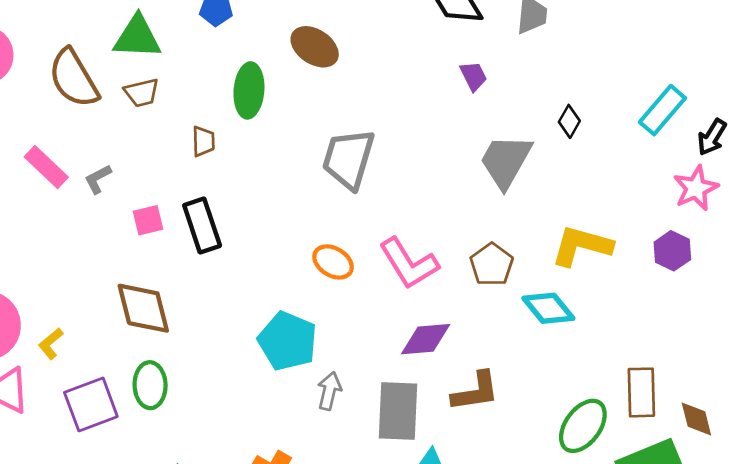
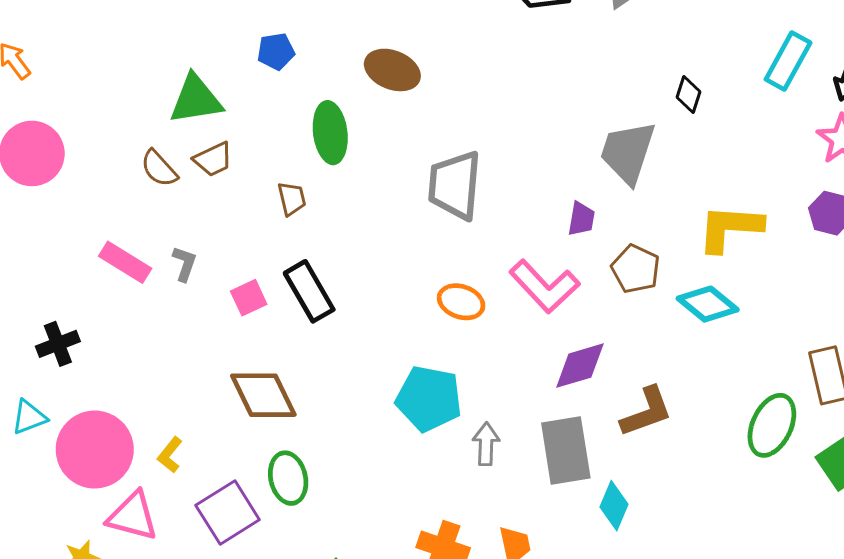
purple trapezoid: (473, 76) -> (581, 219), moved, turned 48
brown semicircle: (74, 78) -> (159, 168), moved, size x0.6
gray L-shape: (98, 179) -> (184, 264), turned 148

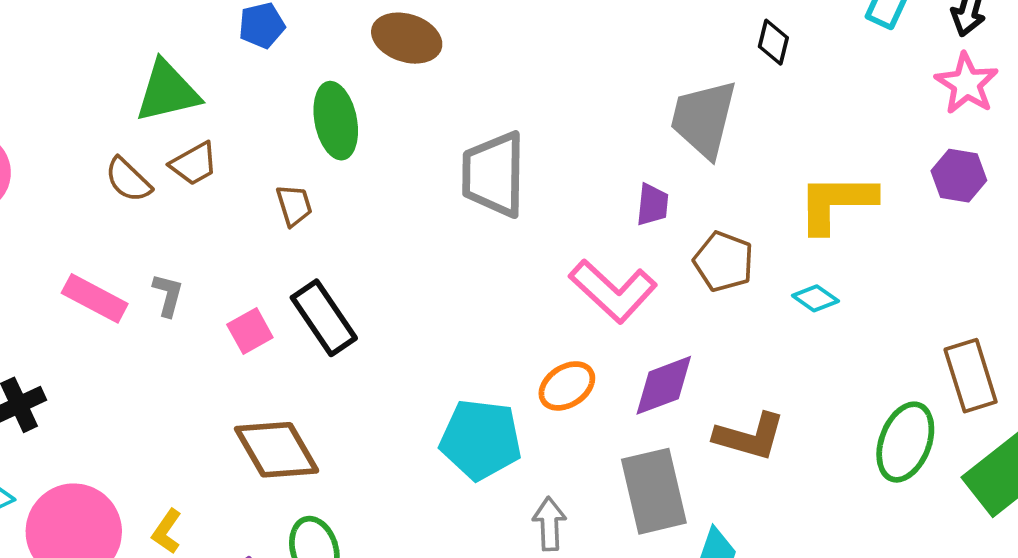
orange ellipse: (461, 302) -> (567, 386), moved, turned -48
cyan diamond: (708, 304) -> (815, 298), size x0.6
brown L-shape: (646, 412) -> (750, 436), turned 40
gray arrow: (486, 444) -> (549, 524), moved

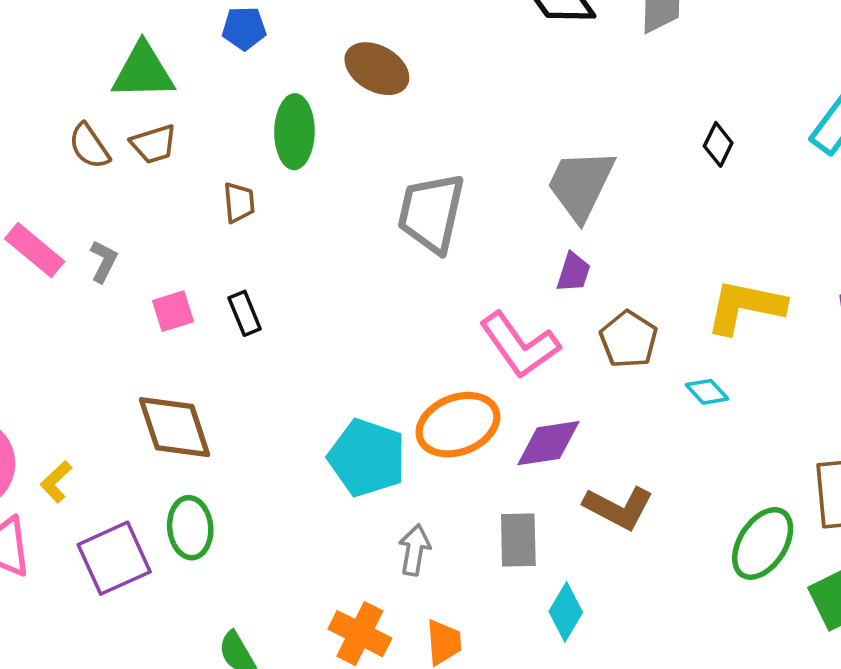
gray trapezoid: (704, 119) -> (581, 185), moved
black rectangle: (324, 318) -> (245, 313), size x0.6
orange ellipse: (567, 386) -> (458, 425), size x1.5
gray rectangle: (654, 491) -> (518, 540), size x0.7

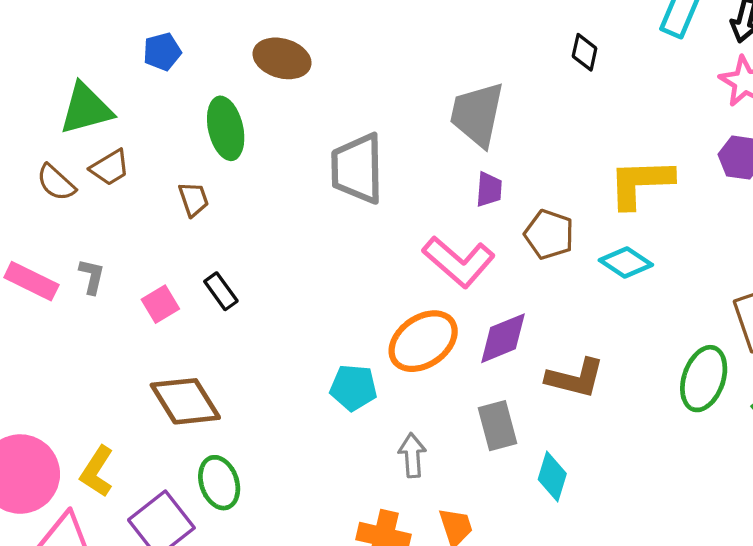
cyan diamond: (707, 392) -> (626, 262), size x1.4
cyan pentagon: (367, 458) -> (353, 388), size x0.7
yellow L-shape: (56, 482) -> (97, 471), size x1.4

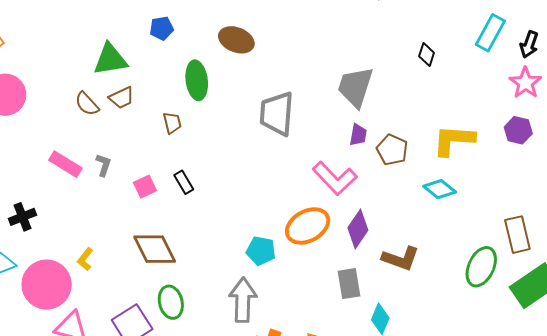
brown pentagon: (549, 234) -> (392, 150), moved
purple diamond: (503, 338) -> (358, 229), turned -39
gray arrow: (412, 455) -> (243, 300), moved, size x1.6
yellow L-shape: (97, 471) -> (85, 259), moved, size x0.7

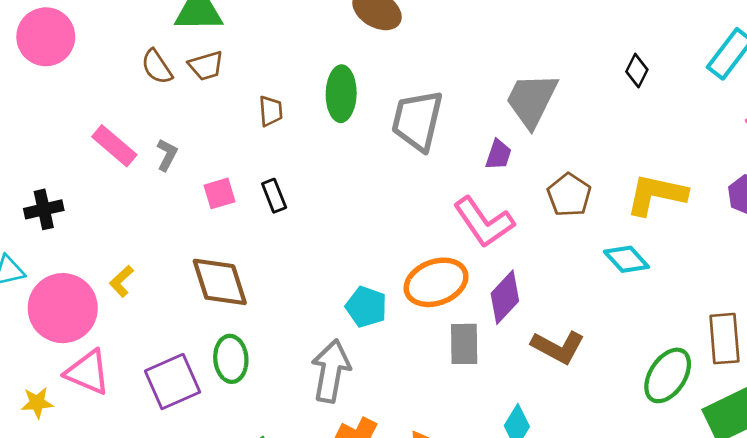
green ellipse: (197, 80) -> (341, 94), moved
purple trapezoid: (358, 135) -> (498, 155), moved
gray rectangle: (349, 284) -> (464, 344), moved

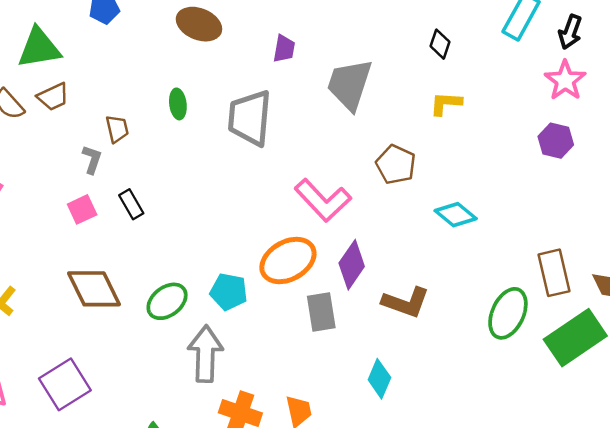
green ellipse: (341, 94) -> (178, 104), size x0.6
gray L-shape: (167, 155) -> (92, 159), moved
purple trapezoid: (498, 155) -> (284, 49), moved
yellow L-shape: (656, 195) -> (446, 103), moved, size x0.6
green ellipse: (231, 359) -> (167, 301), moved, turned 66

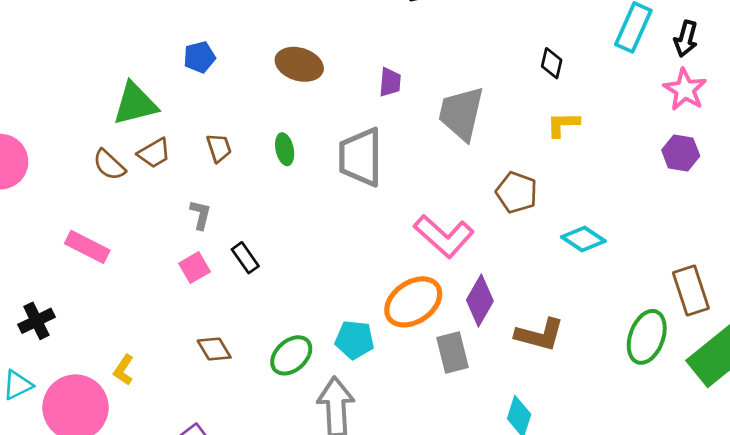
brown trapezoid: (117, 129) -> (219, 148), moved
brown diamond: (94, 289) -> (214, 349), size x0.6

